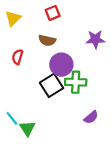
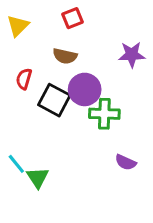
black square: (51, 85) -> (54, 100), moved, turned -30
purple semicircle: (91, 117) -> (126, 162), turned 64

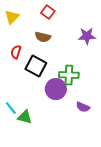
red square: (72, 18) -> (48, 12), turned -32
purple circle: (85, 89) -> (56, 89), moved
green triangle: (38, 178) -> (25, 117), turned -42

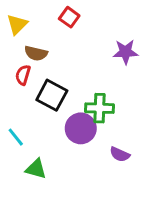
brown semicircle: (43, 37) -> (36, 53), moved
cyan line: (11, 108) -> (16, 137), moved

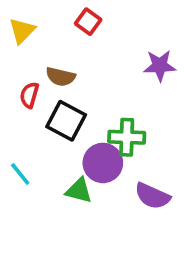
brown semicircle: (36, 53) -> (61, 77), moved
purple semicircle: (120, 154) -> (152, 196), size x1.4
green triangle: (36, 169) -> (79, 191), moved

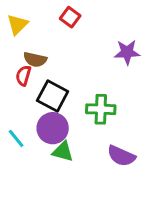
brown semicircle: (61, 77) -> (35, 60), moved
purple circle: (103, 163) -> (53, 128), moved

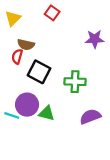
purple circle: (53, 128) -> (27, 105), moved
cyan line: (16, 138) -> (12, 115), moved, turned -32
purple semicircle: (121, 156) -> (90, 117), turned 135

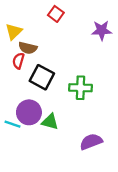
yellow triangle: (13, 18) -> (14, 32), moved
purple star: (95, 39) -> (102, 30), moved
purple semicircle: (90, 117) -> (91, 142), moved

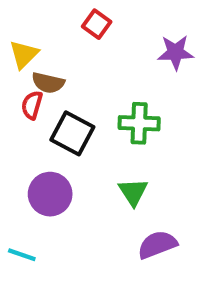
green cross: (80, 88) -> (139, 123), moved
green triangle: (50, 122) -> (133, 192), moved, turned 42
cyan line: (13, 124) -> (22, 255), moved

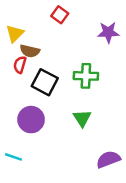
purple semicircle: (157, 245) -> (108, 159), moved

